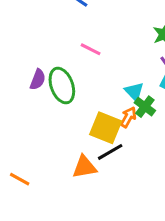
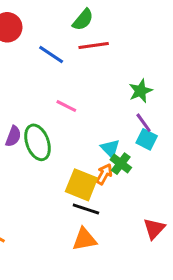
black line: (110, 152) -> (86, 209), turned 48
orange triangle: (85, 167) -> (84, 239), moved

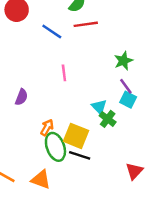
pink line: (66, 106) -> (64, 73), turned 56
green ellipse: (38, 142) -> (55, 147), moved
orange arrow: (104, 174) -> (47, 127), moved
orange triangle: (84, 239) -> (41, 180), moved, turned 30

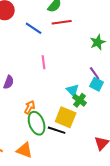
green star: (123, 61) -> (98, 42), moved
yellow square: (76, 136) -> (66, 117), moved

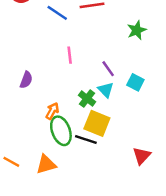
purple line: (95, 73) -> (108, 69), moved
green cross: (80, 100) -> (87, 99), moved
orange triangle: (25, 150) -> (46, 164), turned -36

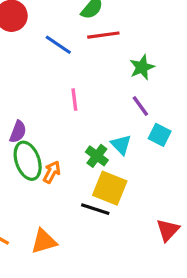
green star: (137, 30) -> (142, 67), moved
purple line: (108, 69) -> (140, 106), moved
green ellipse: (61, 131) -> (28, 161), moved

